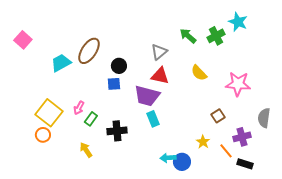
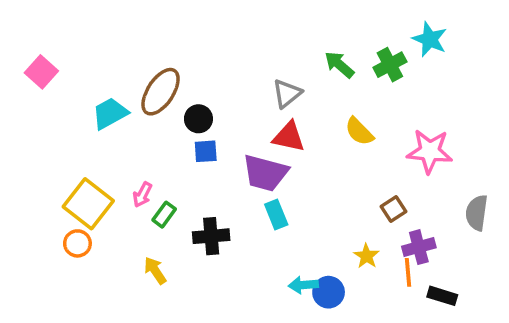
black circle: (119, 66) -> (198, 119), moved
purple cross: (242, 137) -> (419, 247), moved
orange line: (226, 151) -> (408, 272), turned 35

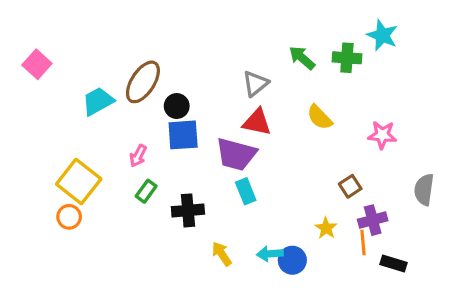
green cross: (390, 65) -> (347, 58), turned 32
blue square: (206, 151) -> (183, 135), size x1.5
pink star: (430, 151) -> (382, 135), size x0.7
pink arrow: (142, 195) -> (138, 156), moved
yellow arrow: (155, 270) -> (222, 254), moved

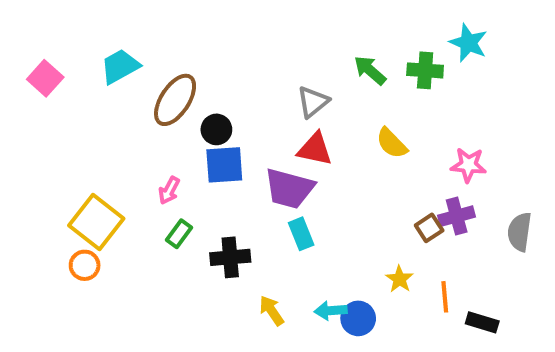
cyan trapezoid: (98, 101) -> (120, 66), moved
purple cross: (373, 220) -> (457, 216), moved

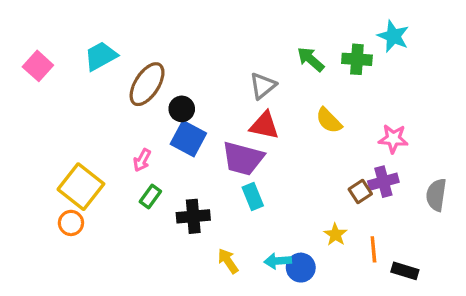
blue square: (224, 165) -> (188, 139), turned 32

